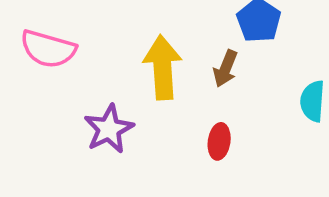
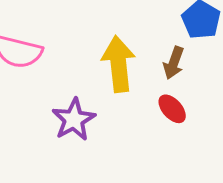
red ellipse: (219, 141) -> (172, 109), moved, turned -48

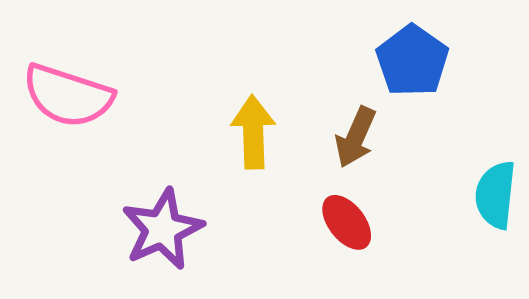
yellow arrow: (119, 64) -> (253, 132), size x0.7

